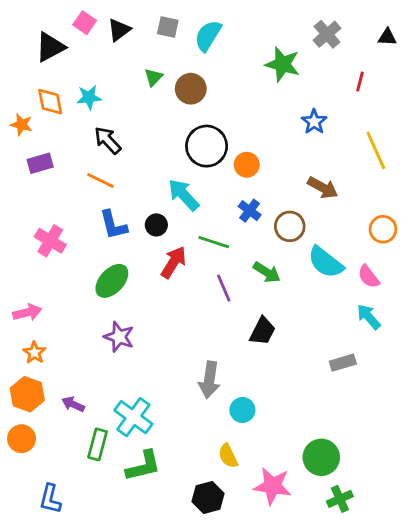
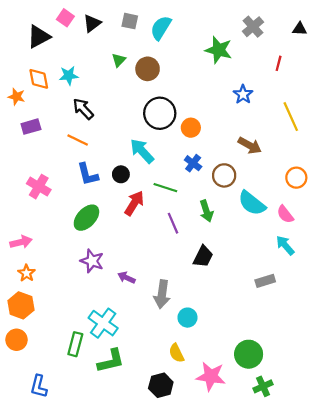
green arrow: (267, 272) -> (206, 211), turned 40
purple arrow: (73, 404) -> (126, 278), moved

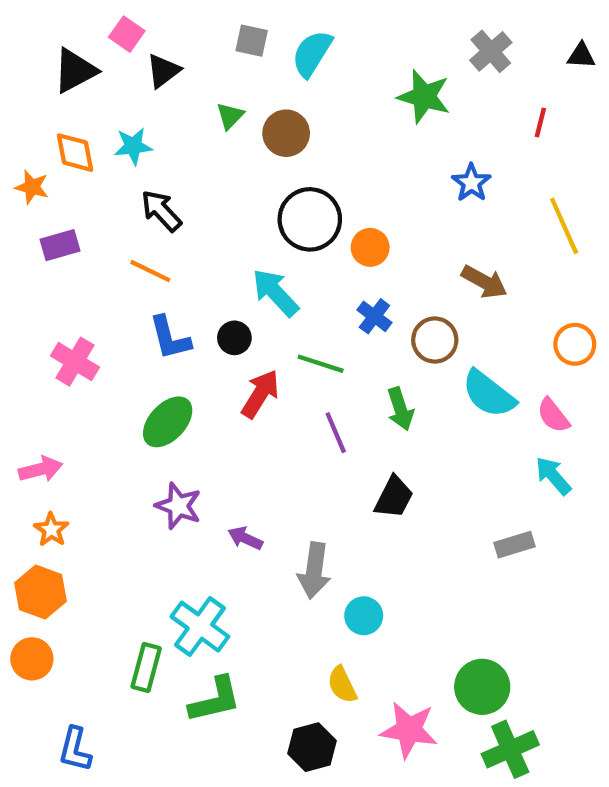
black triangle: (92, 23) -> (163, 71), moved
green cross: (263, 386) -> (510, 749), size x1.4

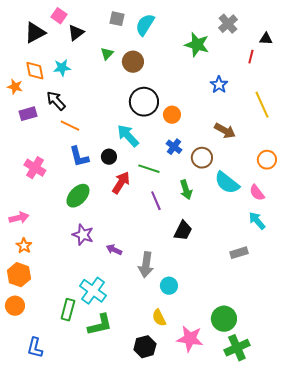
black triangle: (581, 56) -> (266, 39), moved
black arrow: (161, 211) -> (56, 101), moved

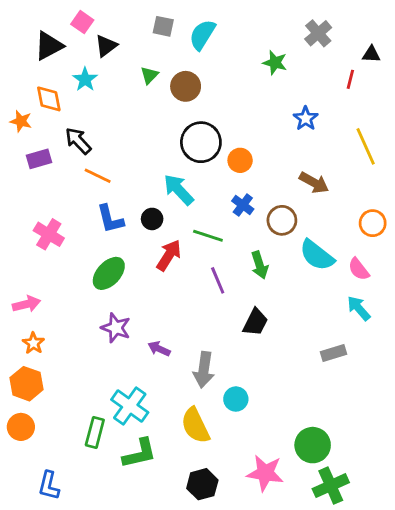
green star: (197, 45) -> (275, 63), size x0.7
cyan star: (62, 68) -> (85, 79), moved, turned -30
yellow semicircle: (159, 318) -> (195, 426), moved, size x1.5

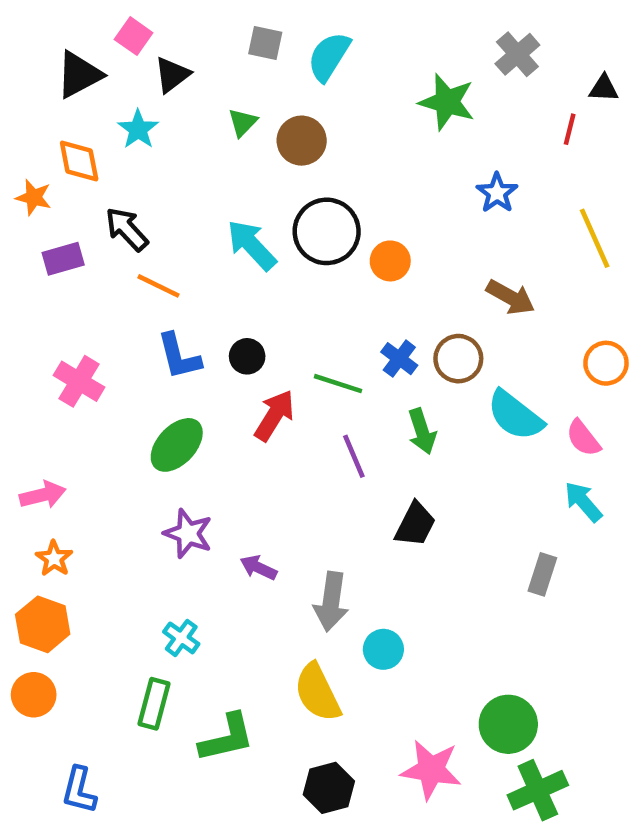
green star: (275, 63) -> (447, 102), size x1.4
cyan arrow: (179, 190) -> (252, 245), moved
blue cross: (243, 205) -> (399, 359), moved
gray rectangle: (334, 353) -> (542, 574), turned -55
cyan cross: (130, 406) -> (181, 638), moved, size x0.6

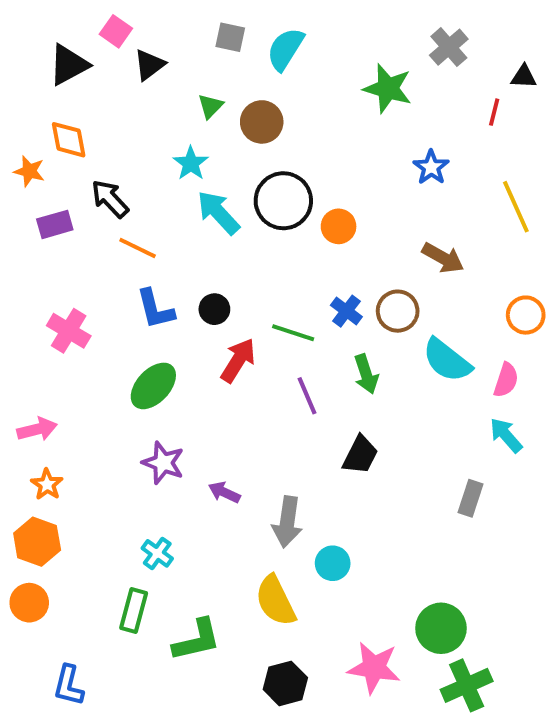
cyan star: (138, 129) -> (191, 163), moved
pink semicircle: (583, 438) -> (506, 380), turned -124

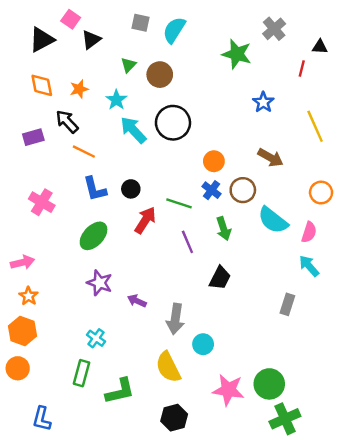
orange star: (29, 171) -> (79, 89), moved, turned -30
orange circle: (339, 226) -> (214, 161), moved
pink star: (374, 668) -> (228, 390), moved

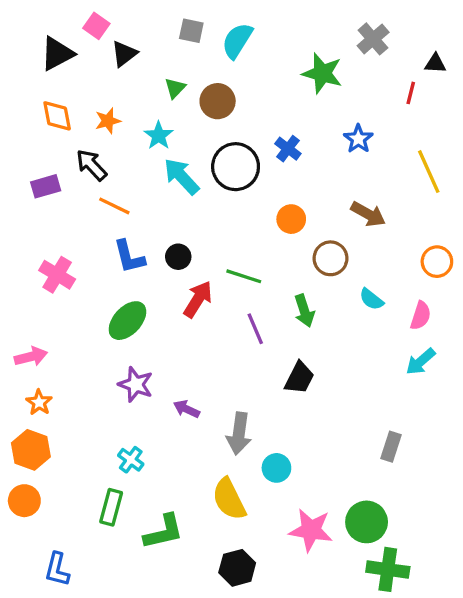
blue cross: (211, 190) -> (288, 149), moved
cyan semicircle: (273, 220) -> (371, 299), size x0.6
cyan arrow: (309, 266) -> (421, 361), turned -90
gray rectangle: (287, 304) -> (391, 447), moved
green cross: (285, 419) -> (388, 569), turned 32

